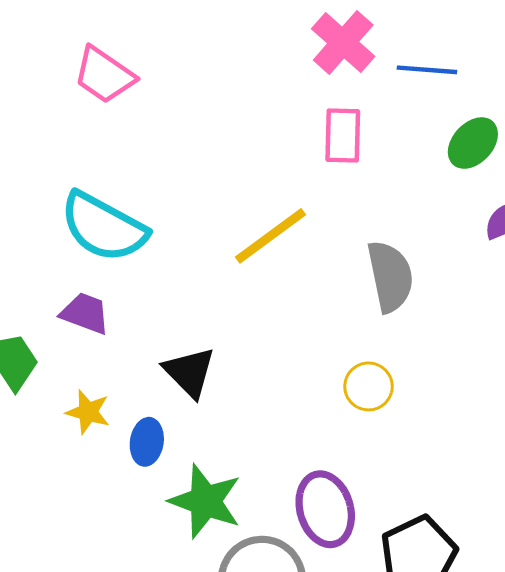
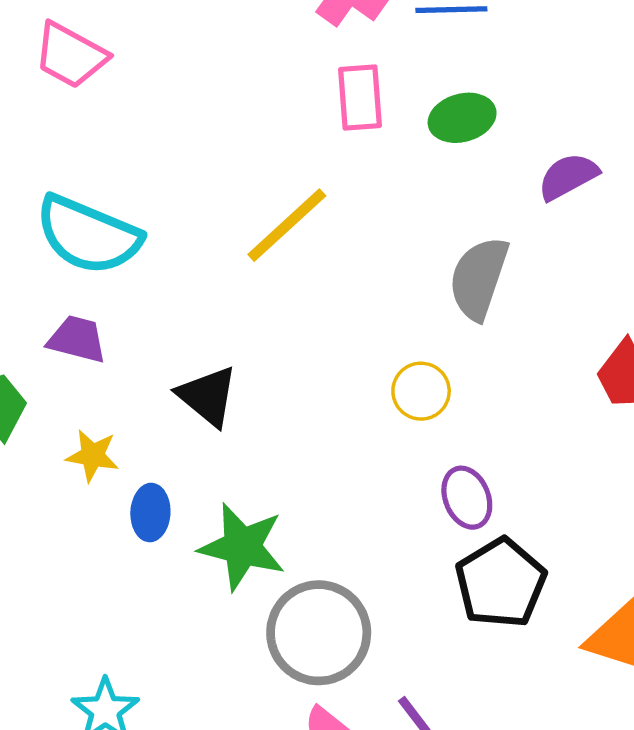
green ellipse: (473, 143) -> (462, 118), moved, turned 38
gray semicircle: (390, 276) -> (479, 278), moved, turned -144
blue ellipse: (147, 442) -> (150, 513), moved
purple ellipse: (325, 509) -> (467, 498), moved, size x0.7

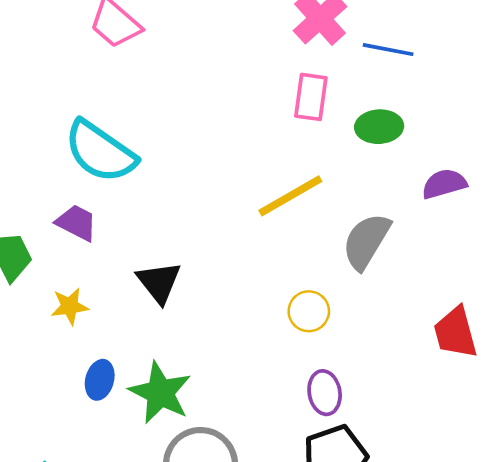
yellow line: (287, 225) -> (290, 196), moved
yellow star: (92, 456) -> (70, 306), turned -30
blue ellipse: (150, 513) -> (100, 380), moved

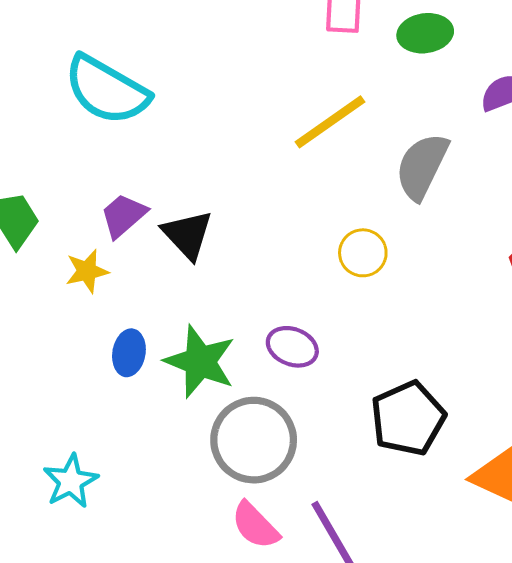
purple trapezoid: (77, 223) -> (123, 215), moved, turned -63
purple ellipse: (325, 393) -> (292, 347), moved, turned -54

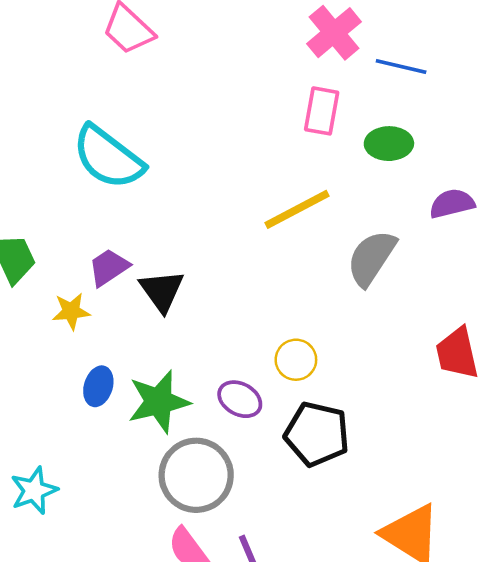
yellow circle: (363, 253) -> (296, 360), moved
green star: (200, 362) -> (159, 402), turned 30
black pentagon: (408, 418) -> (317, 434), moved, turned 30

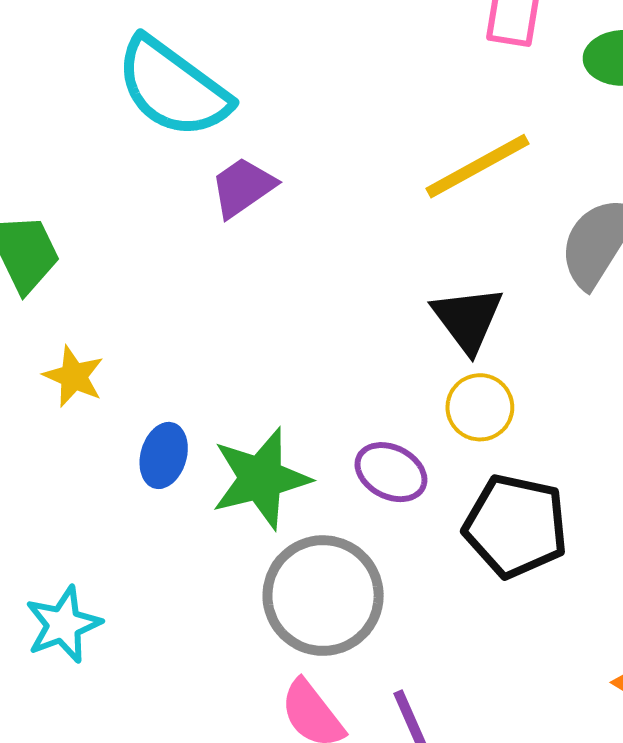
purple trapezoid: (109, 267) -> (243, 187), moved
black triangle: (162, 291) -> (468, 319), moved
yellow star: (71, 311) -> (74, 376), moved, turned 30

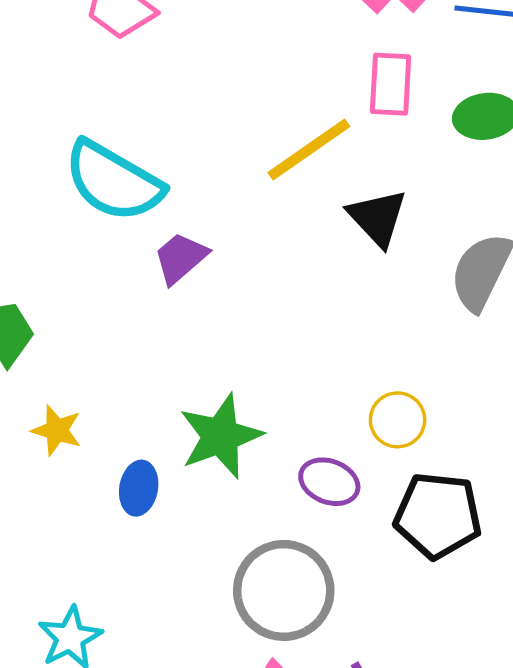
yellow line: (478, 166) -> (309, 150), moved
black triangle: (468, 319) -> (377, 218), moved
green star: (261, 478) -> (221, 436), moved

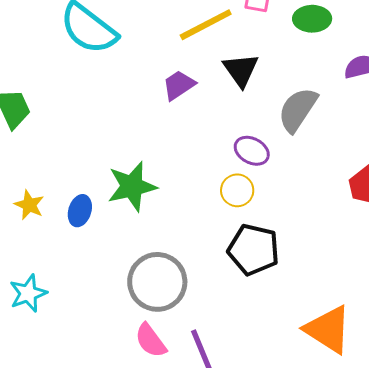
purple trapezoid: (181, 258) -> (179, 85), moved
yellow star: (57, 430) -> (29, 205), moved
purple ellipse: (329, 482) -> (252, 151), moved

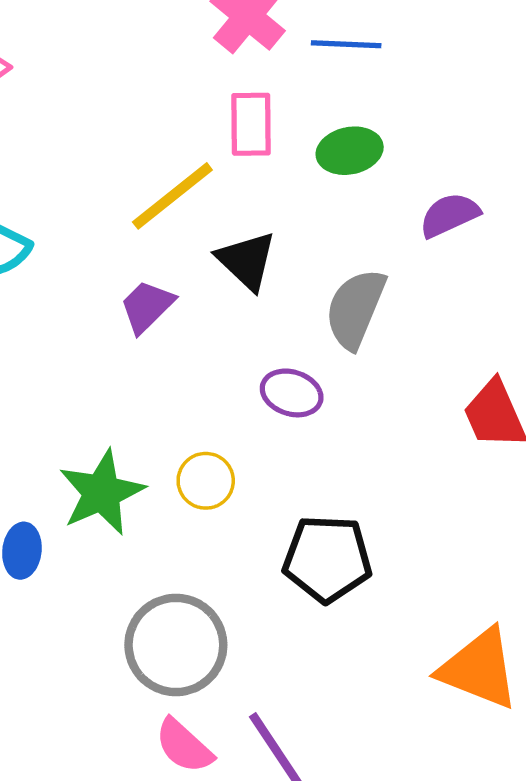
yellow circle: (237, 190) -> (206, 481), moved

